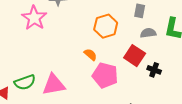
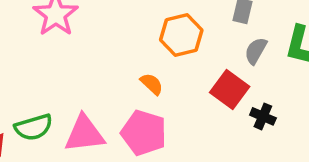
gray semicircle: (148, 33) -> (256, 51), turned -56
pink pentagon: (105, 75) -> (144, 133), moved

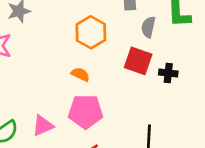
pink triangle: (84, 134) -> (43, 126), size x0.7

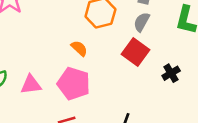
gray semicircle: (148, 27) -> (142, 22), moved
black cross: (168, 73) -> (171, 73), moved, turned 36

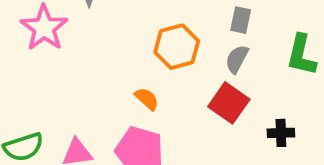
black cross: (171, 73) -> (281, 133), turned 30

